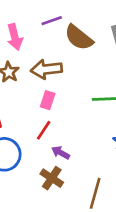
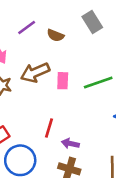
brown semicircle: (79, 38) -> (55, 35), size x0.6
pink rectangle: (48, 100) -> (63, 81), moved

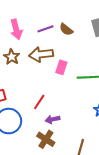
purple line: (27, 27) -> (45, 29), moved
purple arrow: (70, 144) -> (53, 119), turned -40

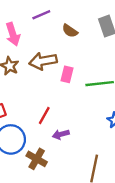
purple line: (45, 29) -> (41, 15), moved
brown cross: (46, 139) -> (37, 159), moved

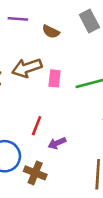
purple line: (41, 15) -> (18, 19), turned 36

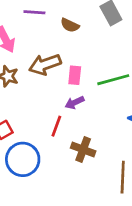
purple arrow: (57, 143) -> (75, 103), moved
brown cross: (35, 173) -> (83, 149), moved

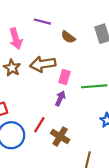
purple arrow: (75, 103) -> (60, 98), turned 128
red line: (56, 126) -> (39, 125), moved

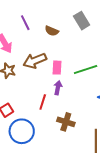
purple line: (42, 22) -> (25, 23), turned 63
red line: (39, 125) -> (43, 102), moved

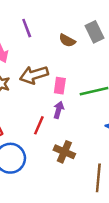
brown semicircle: (52, 31) -> (67, 41), moved

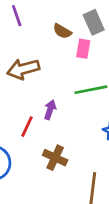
pink rectangle: (60, 86) -> (83, 49), moved

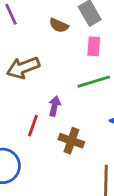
pink rectangle: (83, 49) -> (94, 46), moved
brown cross: (55, 158) -> (71, 141), moved

